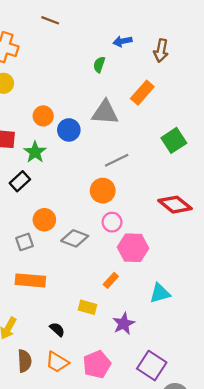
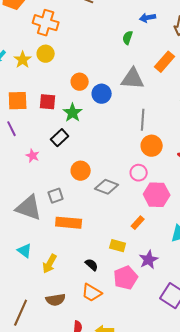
gray line: (117, 160) -> (143, 120), turned -60
orange circle: (103, 191) -> (152, 146), moved
gray square: (25, 242) -> (56, 196), moved
brown semicircle: (25, 361) -> (56, 300), moved, turned 84
pink pentagon: (97, 364) -> (126, 278), moved

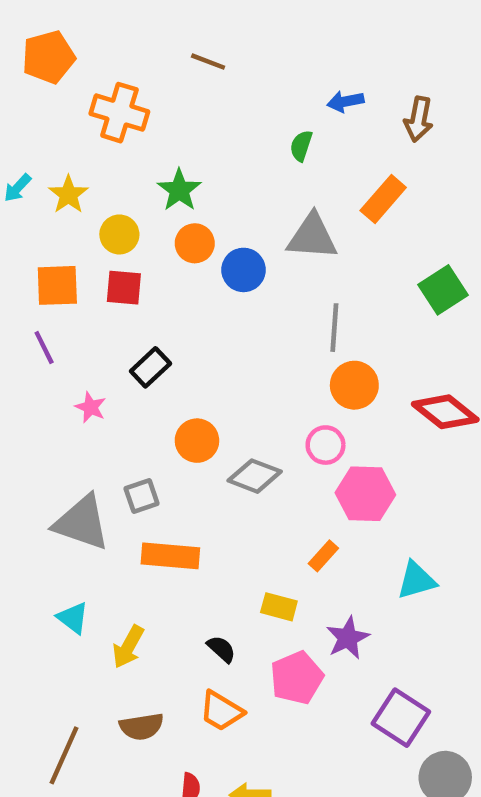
yellow circle: (46, 54) -> (119, 234), moved
green star: (73, 113) -> (179, 190), moved

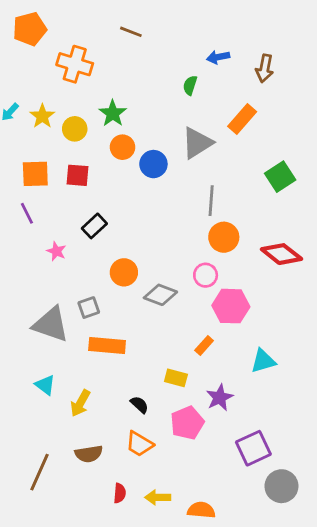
yellow circle: (119, 234) -> (75, 129), moved
gray triangle: (312, 237) -> (197, 143), turned -36
purple square: (401, 718) -> (253, 448), turned 32

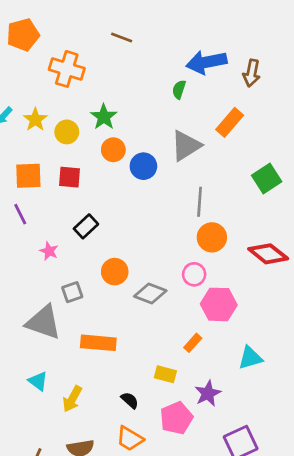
blue arrow: (218, 57) -> (206, 62), size x1.8
gray square: (89, 308) -> (72, 292), moved

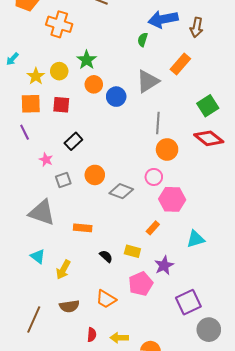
yellow star: (35, 120) -> (36, 76), moved
red diamond: (268, 254) -> (209, 138), moved
gray square: (72, 292) -> (63, 180), moved
orange rectangle: (98, 343) -> (83, 228), size x0.7
black semicircle: (130, 400) -> (106, 256), moved

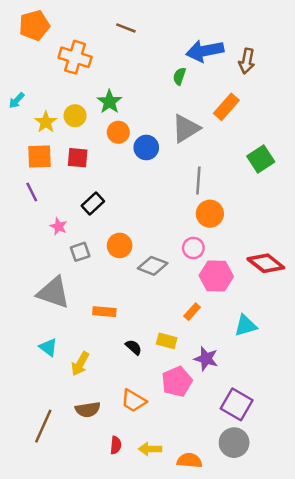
red diamond: (209, 138) -> (266, 263), moved
purple star: (164, 265) -> (206, 359), turned -30
purple square: (188, 302) -> (237, 404), turned -35
gray circle: (209, 330) -> (234, 443), moved

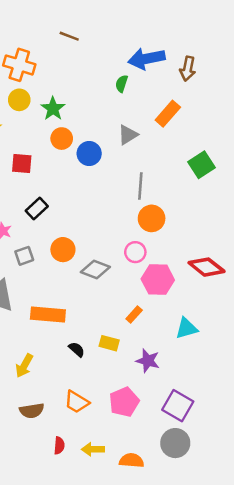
yellow circle: (75, 116) -> (19, 100), moved
gray triangle: (186, 128) -> (128, 135), size x0.7
orange rectangle: (104, 312) -> (48, 314), size x1.5
pink pentagon: (177, 382) -> (124, 402), moved

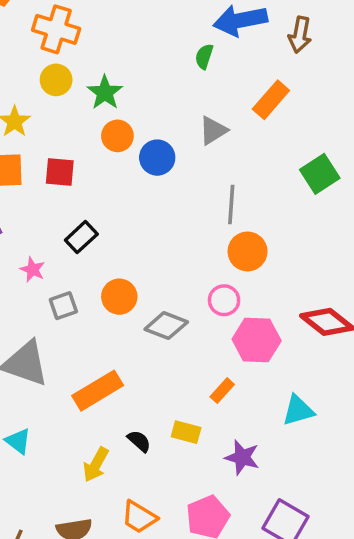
orange rectangle: (48, 314) -> (98, 391), turned -36
yellow arrow: (24, 366) -> (96, 465), moved

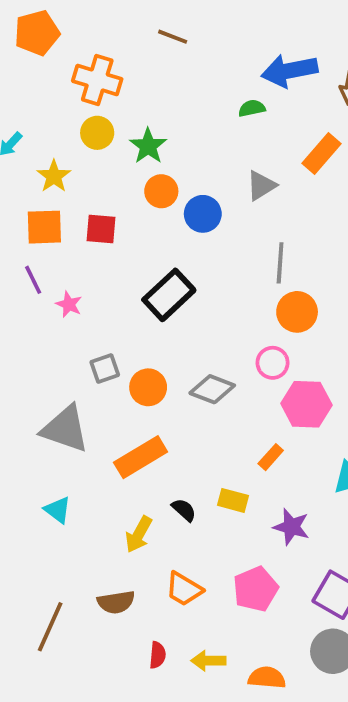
green semicircle: (204, 56) -> (252, 108), turned 60
black rectangle: (81, 237) -> (169, 295), moved, size x1.5
pink star: (33, 270) -> (69, 304), moved
orange circle: (119, 297) -> (148, 387), moved

